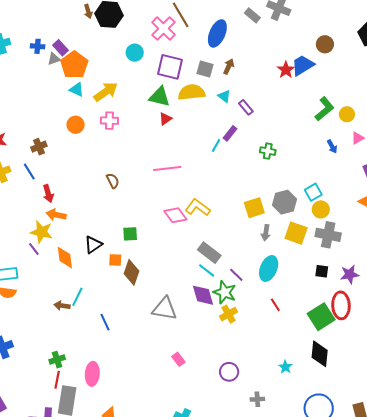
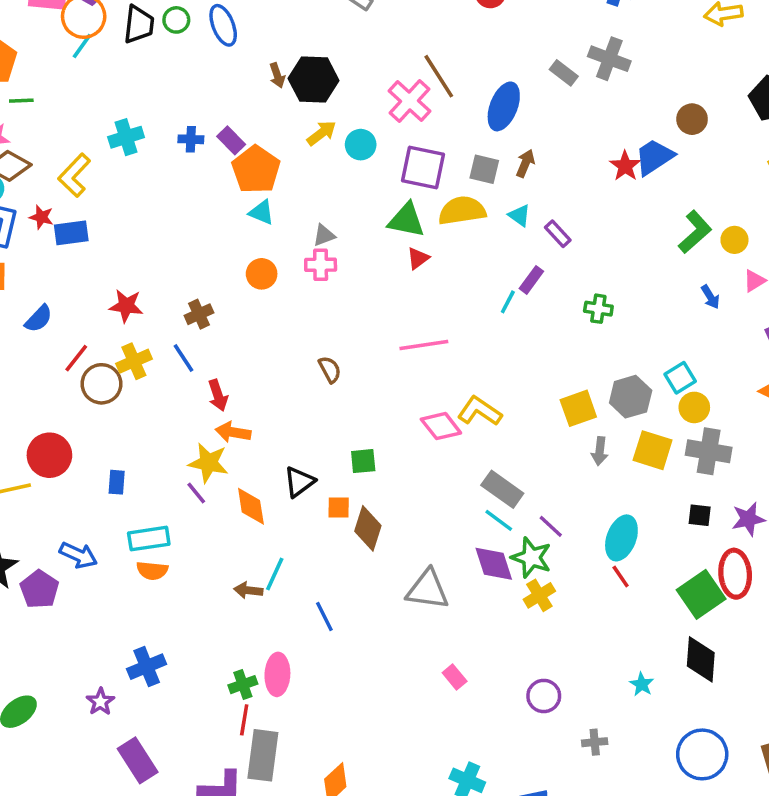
gray triangle: (54, 59) -> (324, 235), moved
yellow arrow: (106, 92) -> (322, 133), moved, size x0.7
cyan ellipse: (269, 268) -> (621, 538), moved
pink ellipse: (92, 374) -> (277, 674), moved

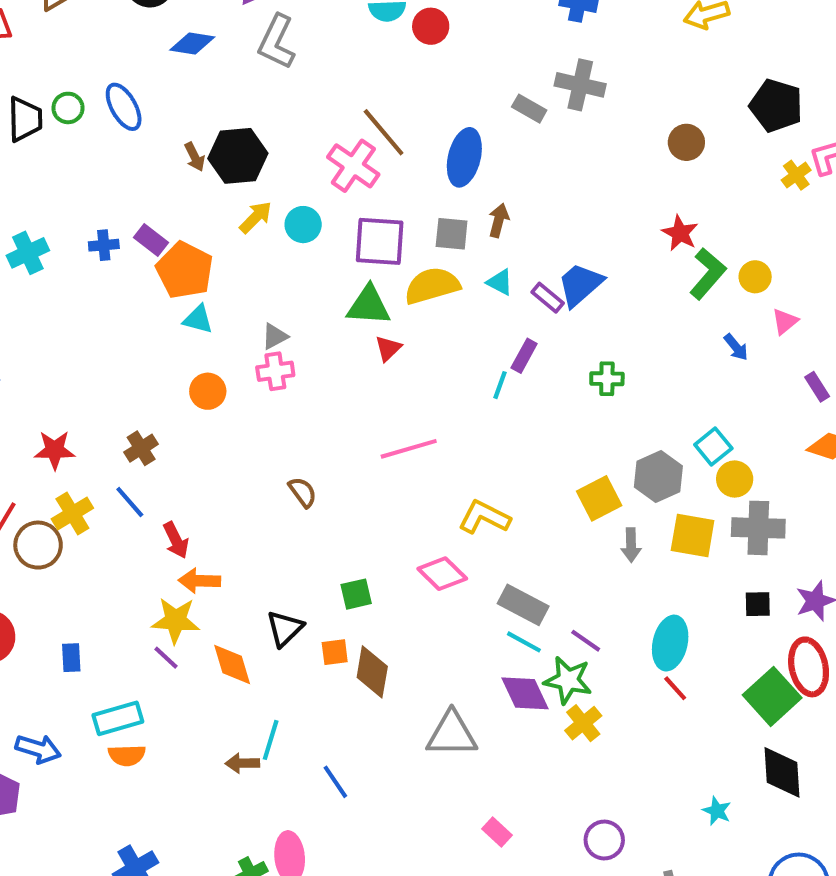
blue trapezoid: (654, 157) -> (580, 285), moved
red star: (625, 166) -> (680, 233), moved
pink diamond: (441, 426) -> (442, 574), moved

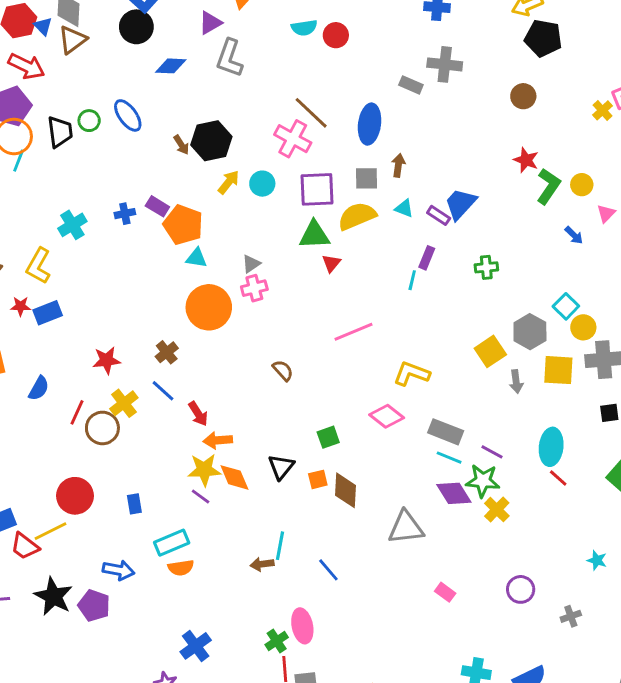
black pentagon: (776, 105) -> (543, 38), moved
orange circle: (208, 391) -> (209, 307), size x1.8
orange diamond: (232, 665) -> (234, 477), moved

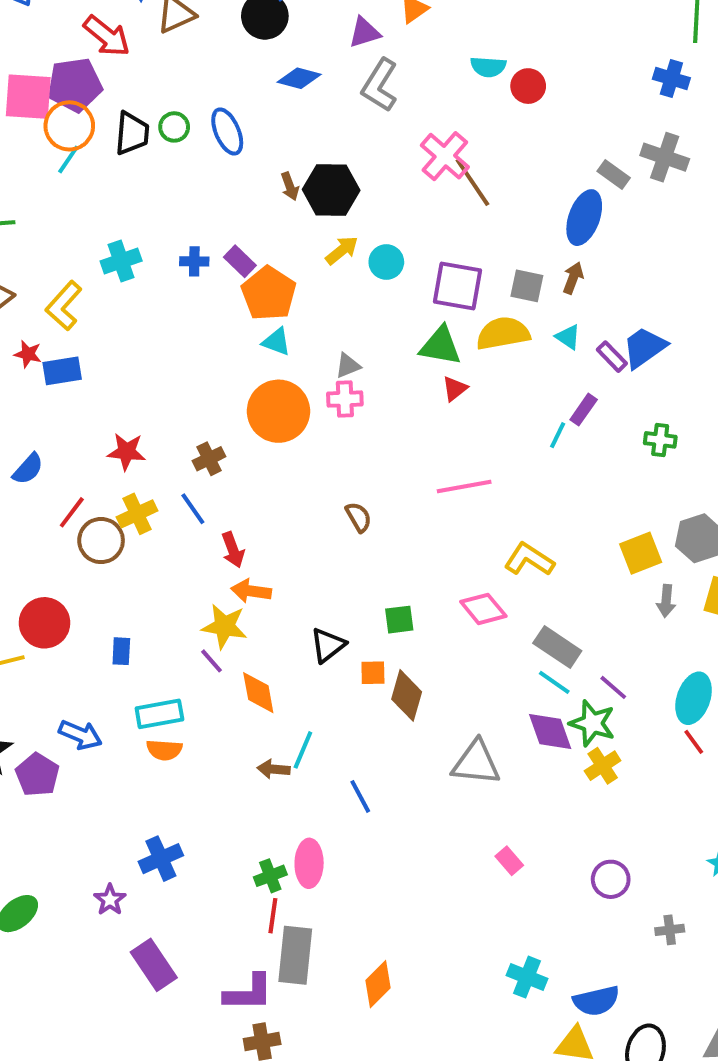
blue ellipse: (370, 124) -> (584, 218), moved
pink cross: (293, 139) -> (445, 156), moved
orange diamond: (234, 477) -> (258, 693), moved

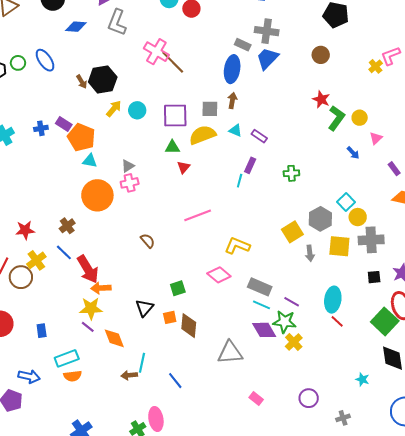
green triangle: (441, 346) -> (172, 147), size x0.7
blue trapezoid: (644, 347) -> (267, 58), moved
red arrow: (233, 550) -> (88, 269), size x1.6

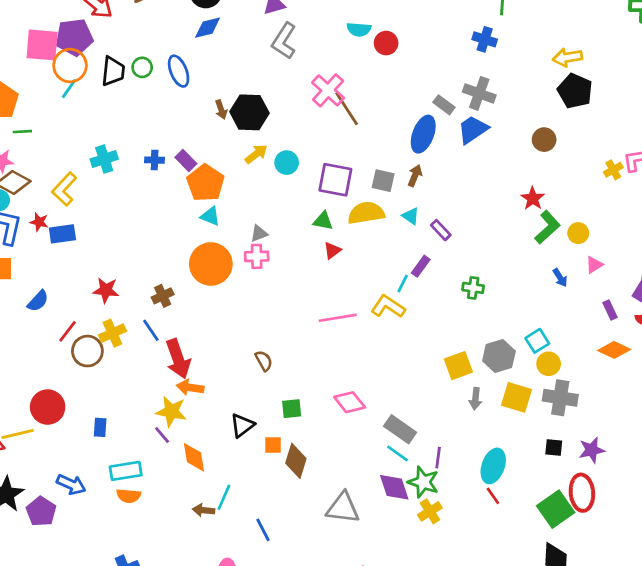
blue diamond: (76, 27) -> (208, 28), moved, turned -30
brown semicircle: (148, 241) -> (264, 361), moved
yellow L-shape: (237, 246) -> (388, 307), moved
purple line: (292, 302) -> (438, 458), turned 56

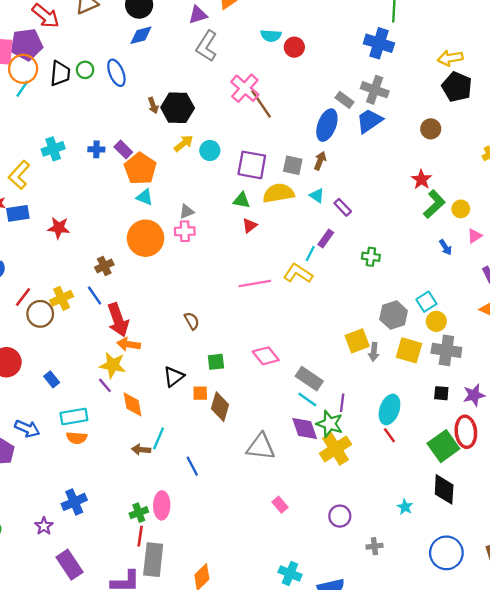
blue cross: (485, 39) -> (379, 43), size x1.4
red star: (106, 290) -> (59, 228), moved
yellow square: (458, 366) -> (357, 341), moved
blue rectangle: (100, 427) -> (52, 379), turned -42
yellow cross: (430, 511) -> (335, 449), size x1.5

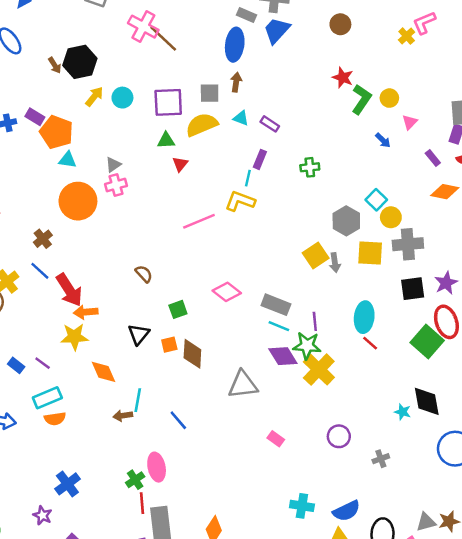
purple line: (105, 385) -> (43, 363), moved
black square: (441, 393) -> (413, 289), size x1.5
black diamond: (444, 489) -> (427, 401), moved

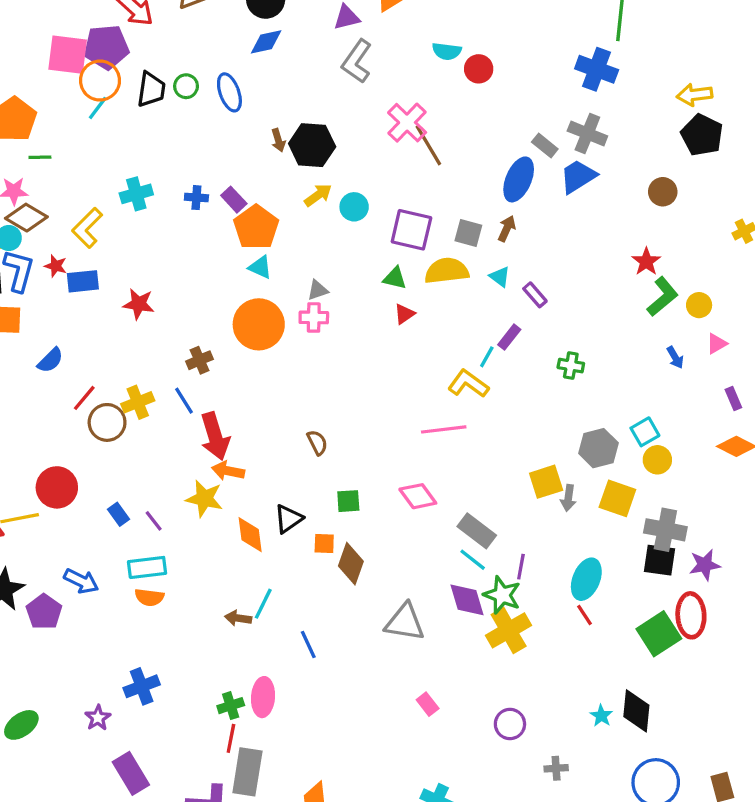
pink line: (199, 221) -> (444, 429), moved
gray cross: (408, 244) -> (665, 530), moved
orange diamond: (103, 372) -> (250, 535), moved

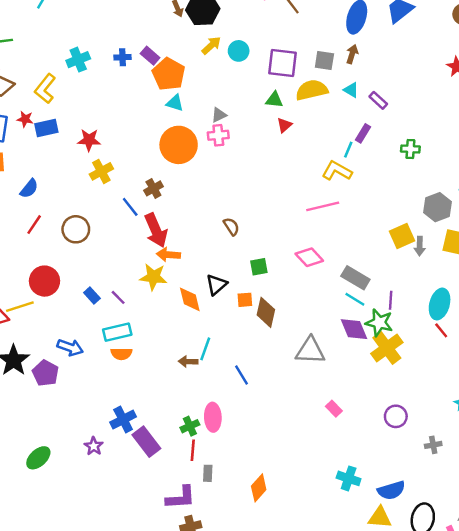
brown cross: (200, 360) -> (153, 188), moved
red line: (84, 398) -> (34, 225), moved
yellow cross: (138, 402) -> (101, 171), moved
gray rectangle: (247, 772) -> (208, 473), size x0.5
purple rectangle: (131, 773) -> (146, 442), moved

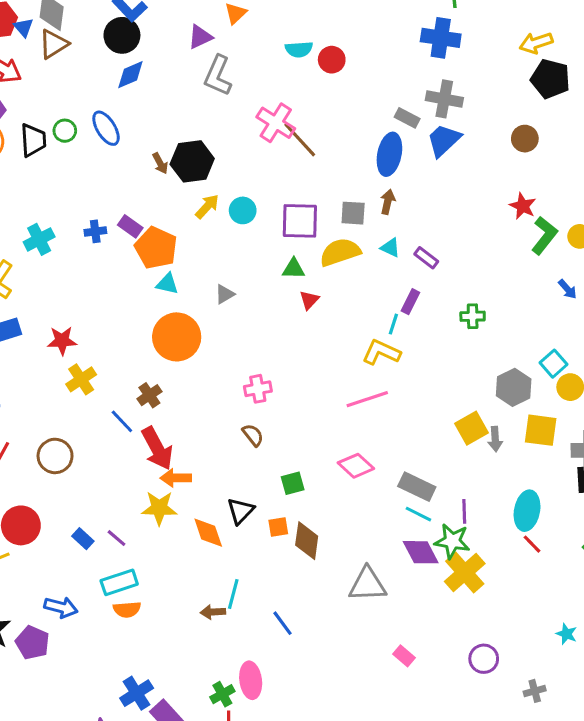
pink cross: (218, 135) -> (258, 389), moved

